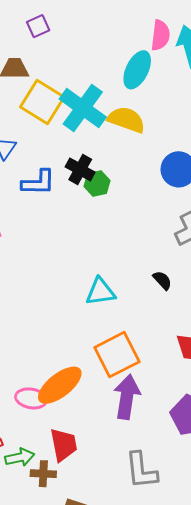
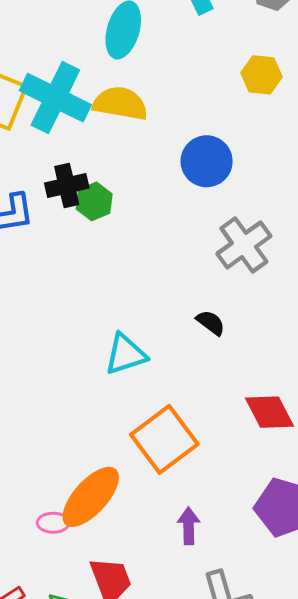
black cross: (80, 169) -> (67, 186), turned -32
purple arrow: (127, 397) -> (189, 526), moved, size x0.6
pink ellipse: (31, 398) -> (53, 523), size x0.7

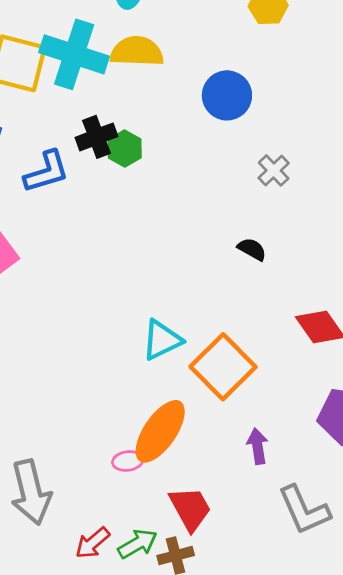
gray cross: (244, 245) -> (274, 170), size x0.6
cyan triangle: (126, 354) -> (162, 340), moved

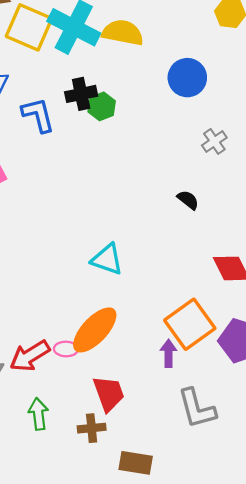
blue L-shape: (46, 172) -> (38, 115), turned -96
cyan triangle: (162, 340) -> (107, 259), turned 36
orange square: (223, 367) -> (190, 324), moved
red arrow: (92, 543) -> (30, 356), moved, size x1.4
green arrow: (137, 544) -> (38, 414), moved, turned -76

